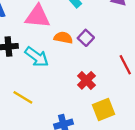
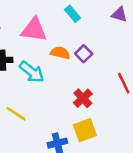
yellow square: (104, 110) -> (85, 130), moved

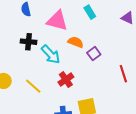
purple square: (84, 54) -> (94, 54), moved
red cross: (83, 98) -> (66, 80), moved

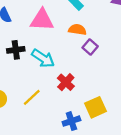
orange semicircle: (76, 42) -> (77, 30), moved
yellow line: (33, 86) -> (32, 97), turned -72

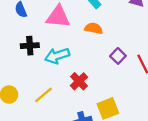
purple square: (90, 47) -> (118, 56), moved
cyan arrow: (43, 58) -> (57, 56), turned 125

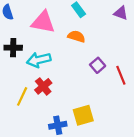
red cross: (79, 81) -> (43, 86), moved
yellow line: (43, 95) -> (22, 96), turned -30

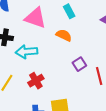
red cross: (43, 86) -> (36, 81), moved

